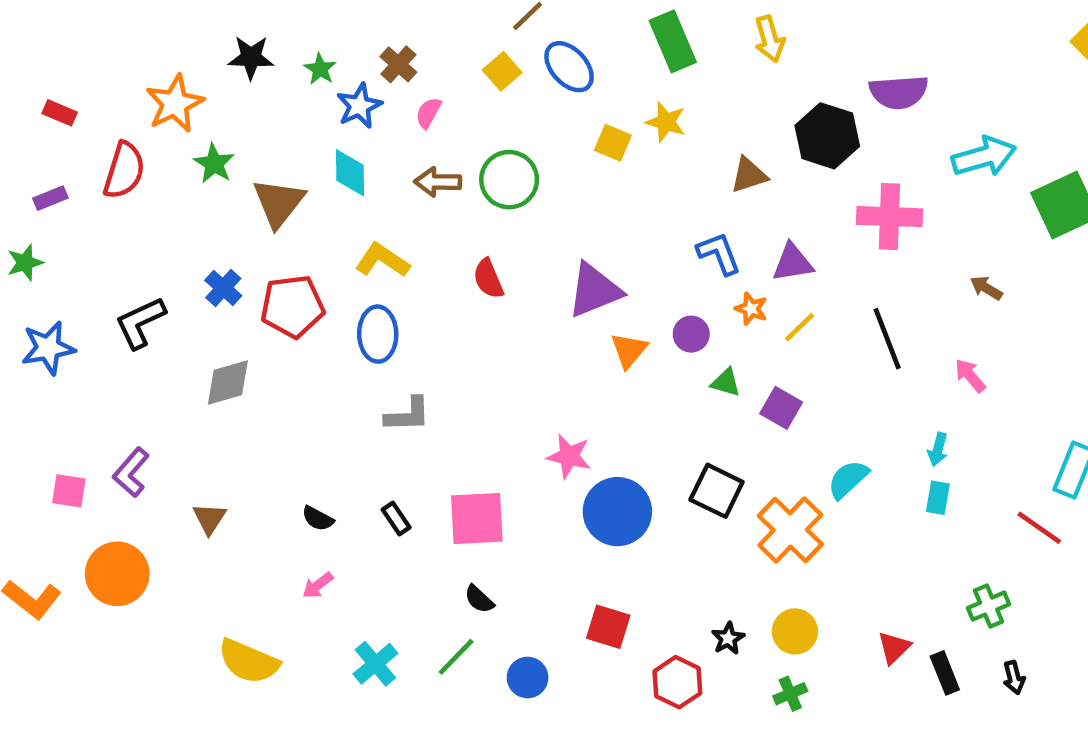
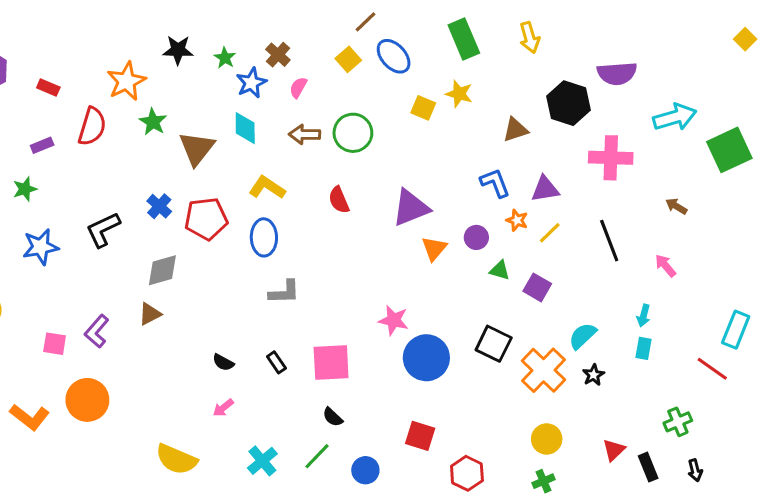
brown triangle: (209, 518) -> (150, 314), moved, turned 30
black star: (728, 638) -> (594, 375), moved

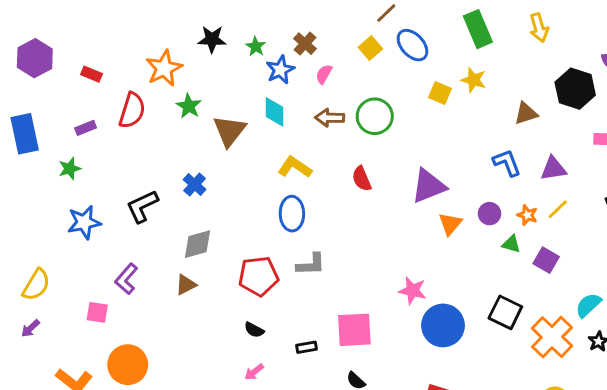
red pentagon: (206, 219) -> (258, 276), moved
orange star: (517, 220) -> (527, 215), moved
purple L-shape: (97, 331) -> (126, 279), moved
black rectangle: (276, 362) -> (306, 347), moved, turned -66

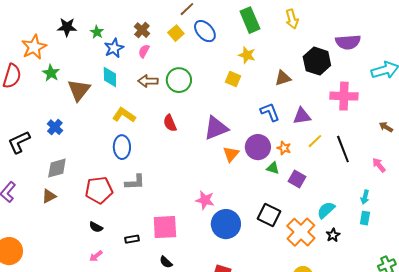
brown cross: (305, 44) -> (142, 30), moved
yellow square: (440, 93) -> (233, 79), moved
yellow line: (558, 209) -> (315, 141), moved
purple circle: (489, 214) -> (258, 147), size x1.6

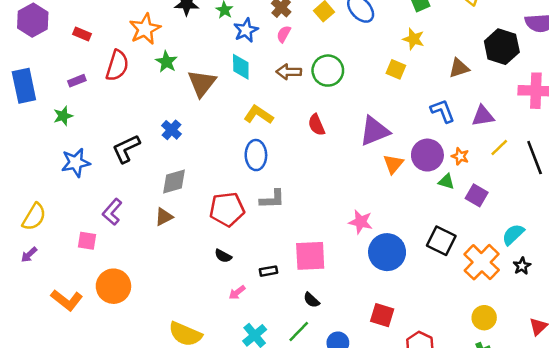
pink arrow: (96, 256) -> (237, 292), moved

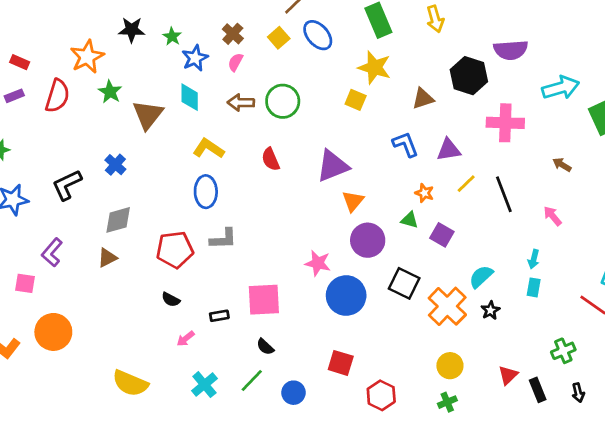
yellow star: (414, 39) -> (374, 68), size x1.4
purple rectangle: (77, 81) -> (14, 96), moved
purple circle: (427, 155) -> (368, 240), moved

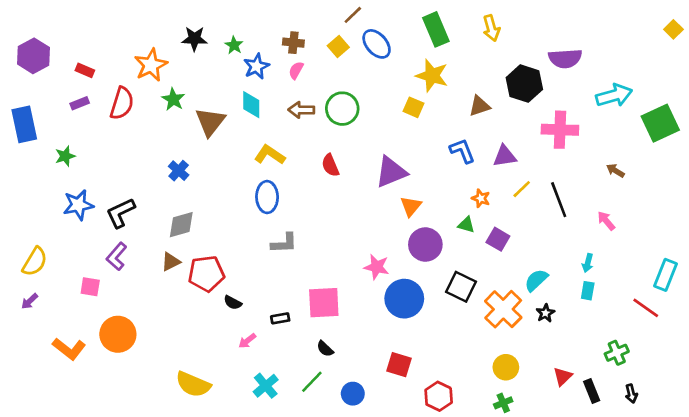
brown cross: (233, 34) -> (293, 43), turned -36
black L-shape: (67, 185) -> (121, 213), moved
red pentagon: (175, 250) -> (206, 274), moved

